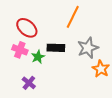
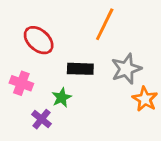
pink cross: (20, 50) -> (21, 83), moved
green star: (38, 57) -> (62, 98), moved

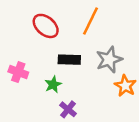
red ellipse: (39, 40) -> (46, 26), moved
purple cross: (41, 119) -> (68, 109), moved

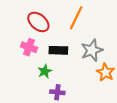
pink cross: (18, 72) -> (29, 47), moved
purple cross: (68, 109) -> (57, 92), turned -32

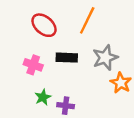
pink cross: (29, 47) -> (33, 65), moved
green star: (45, 71) -> (43, 97), moved

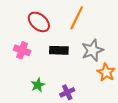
pink cross: (33, 65) -> (22, 50), moved
purple cross: (66, 106) -> (67, 92), moved, turned -32

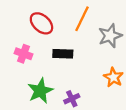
gray star: (92, 50) -> (110, 36), moved
green star: (38, 85) -> (40, 91), size x1.6

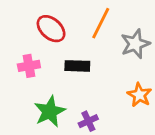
pink cross: (23, 54) -> (29, 66), turned -30

